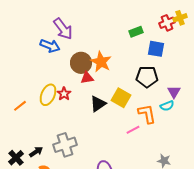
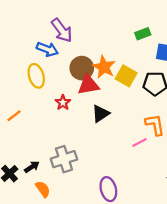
red triangle: (87, 78) -> (88, 85), size x1.5
yellow ellipse: (48, 95) -> (36, 76), moved, turned -40
yellow square: (121, 98) -> (126, 76), moved

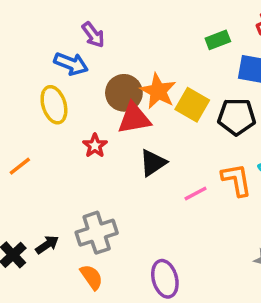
purple arrow: (62, 30) -> (93, 35), size x0.7
pink line: (139, 142) -> (196, 193), moved
orange semicircle: (43, 189) -> (92, 277), moved

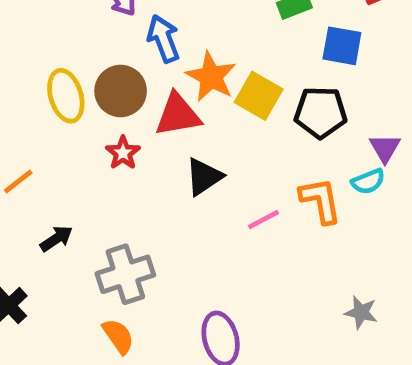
blue arrow: (71, 64) -> (163, 39), moved, turned -132
brown circle: (124, 93) -> (121, 91), moved
black arrow: (47, 245) -> (56, 239), moved

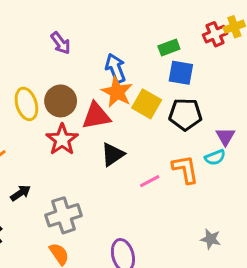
blue arrow: (163, 39) -> (116, 68), moved
blue square: (342, 46) -> (181, 73), moved
red star: (123, 153) -> (62, 140), size x1.5

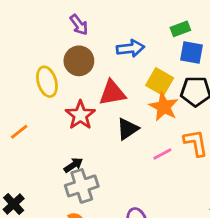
blue arrow: (116, 68) -> (130, 48), turned 104
orange star: (117, 92) -> (164, 107), moved
brown circle: (61, 101) -> (79, 61), moved
black arrow: (20, 193) -> (73, 165), moved

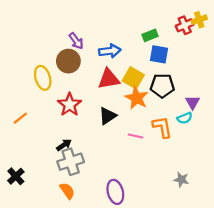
purple arrow: (79, 25) -> (76, 41), moved
red triangle: (112, 93) -> (109, 79), moved
pink line: (162, 154) -> (135, 136), turned 40

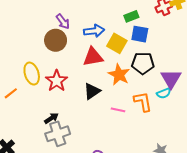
yellow ellipse: (43, 78) -> (32, 74), moved
yellow square: (133, 78) -> (117, 43), moved
purple triangle: (193, 102) -> (171, 79), size x1.5

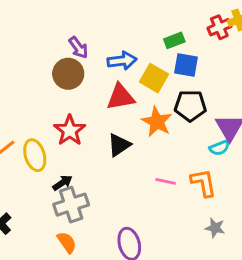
yellow ellipse: (32, 74) -> (35, 155), moved
orange L-shape: (143, 102) -> (203, 183), moved
pink line: (118, 110) -> (166, 181), moved

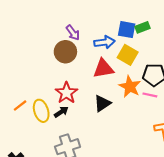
blue square: (186, 65) -> (127, 30), moved
pink line: (166, 181) -> (150, 95), moved
black arrow: (62, 183) -> (61, 112), moved

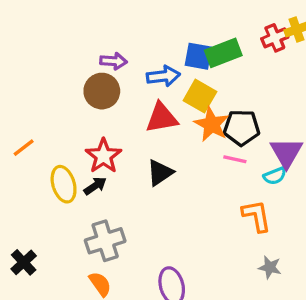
green rectangle: (142, 27) -> (223, 53), size x1.5
purple arrow: (73, 33) -> (113, 61), turned -49
orange star: (130, 87) -> (212, 124), moved
orange line: (20, 106) -> (24, 148), moved

